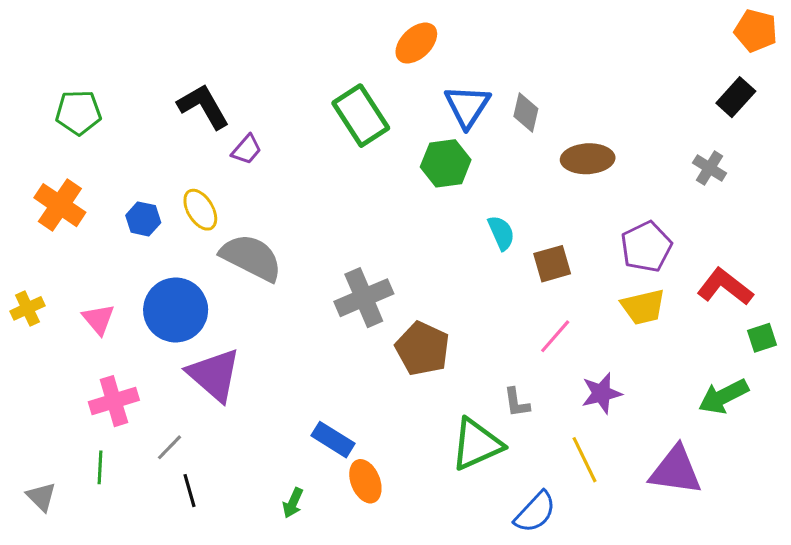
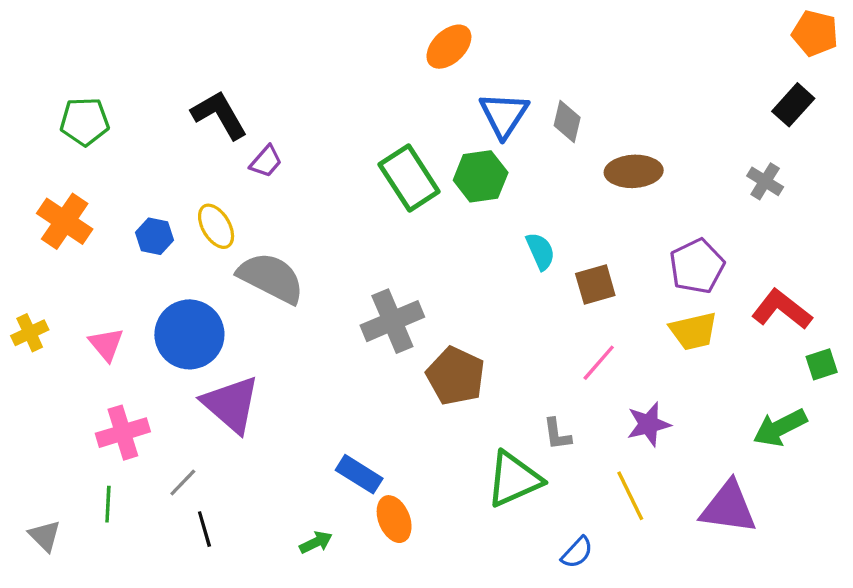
green rectangle: (361, 116) -> (409, 178), moved
green arrow: (293, 503) -> (316, 542), turned -140
blue semicircle: (535, 512) -> (577, 552), size x0.7

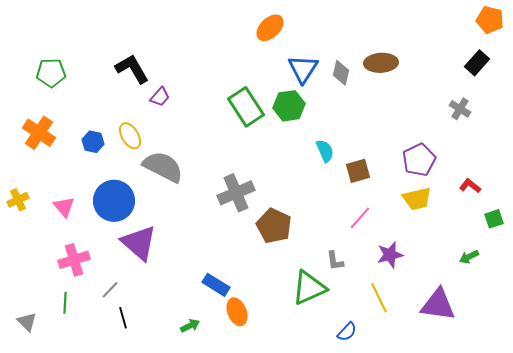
brown ellipse: (634, 171) -> (381, 63), moved
red L-shape: (782, 309) -> (470, 186), size x0.6
green arrow: (780, 428) -> (469, 257), size x0.6

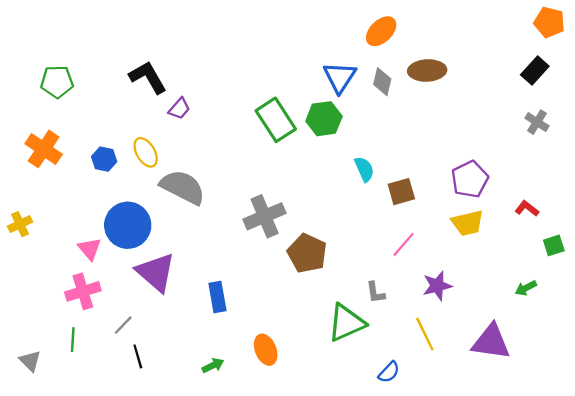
orange ellipse: (270, 28) -> (381, 31), moved
gray cross: (460, 109) -> (537, 122), moved
pink triangle: (64, 207) -> (90, 249), moved
blue rectangle: (216, 285) -> (217, 297), moved, turned 48

